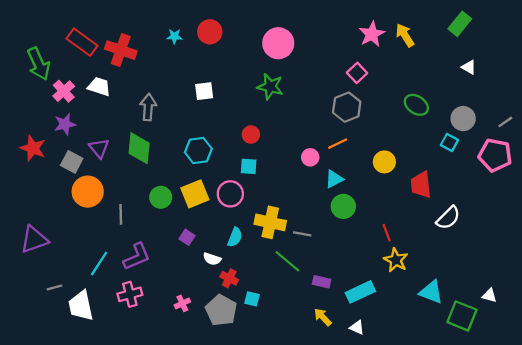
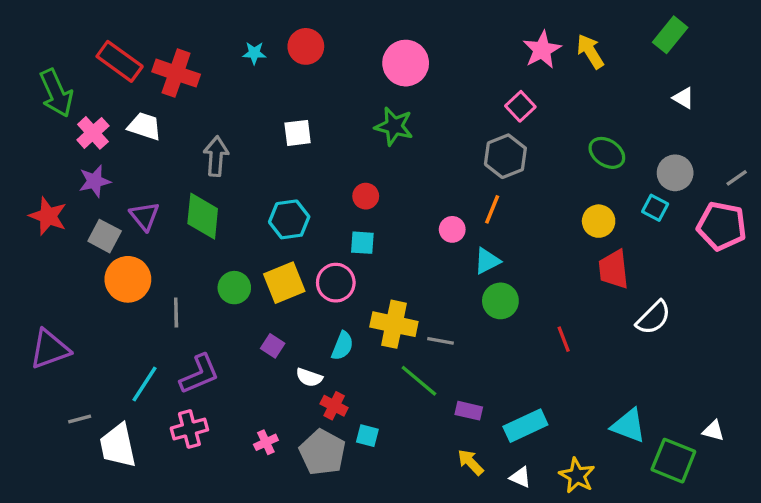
orange line: (338, 144) -> (492, 209), turned -42
yellow circle: (384, 162) -> (599, 221), moved
yellow star: (396, 260) -> (577, 476), moved

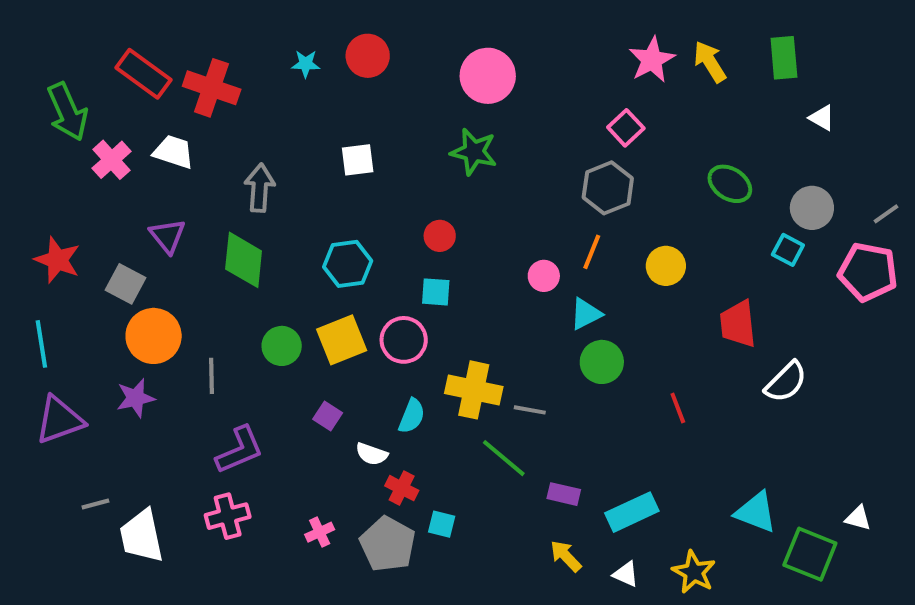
green rectangle: (670, 35) -> (784, 58), moved, turned -44
purple star: (95, 181) -> (136, 398), moved
purple triangle: (144, 216) -> (168, 236), moved
yellow circle: (599, 221) -> (666, 266), moved
cyan line: (144, 384) -> (41, 344), moved, turned -42

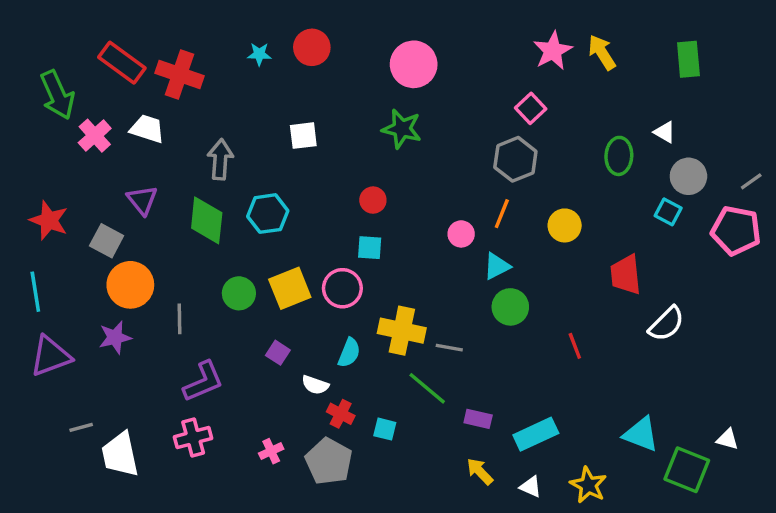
green rectangle: (784, 58) -> (688, 59), moved
white triangle: (822, 118) -> (665, 132), moved
green ellipse: (730, 184) -> (619, 156), turned 60
cyan hexagon: (348, 264) -> (268, 214), moved
cyan square: (442, 524) -> (385, 429), moved

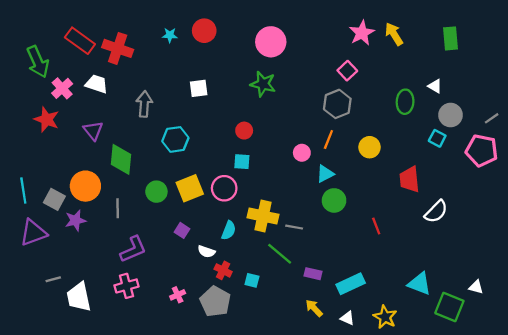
red star: (49, 220) -> (47, 119), moved
green diamond: (207, 220) -> (121, 159), moved
gray square: (107, 241) -> (54, 199), moved

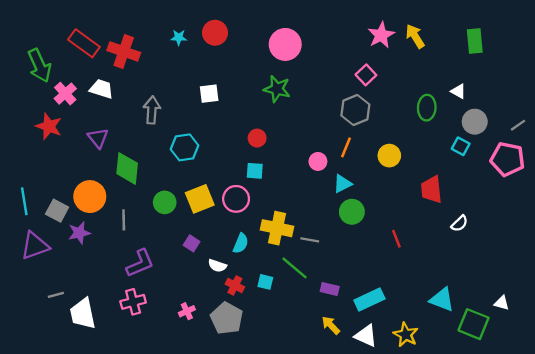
white semicircle: (436, 212) -> (460, 223), size x0.7
cyan square: (252, 280) -> (265, 282), moved
white triangle: (347, 318) -> (366, 336), size x1.5

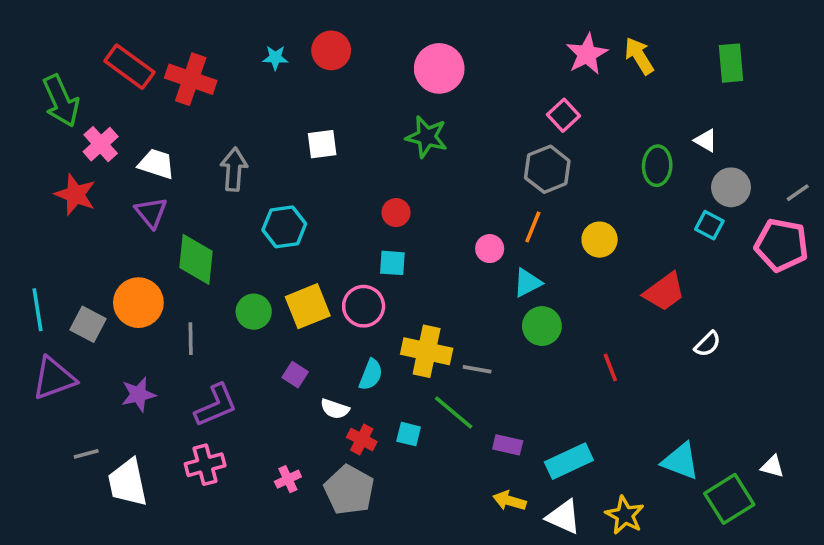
white trapezoid: (101, 89) -> (156, 164), moved
red trapezoid: (431, 190) -> (664, 292), turned -120
purple star: (79, 233) -> (138, 394), moved
green square: (474, 324) -> (729, 499), turned 36
yellow arrow: (331, 325) -> (509, 501), turned -30

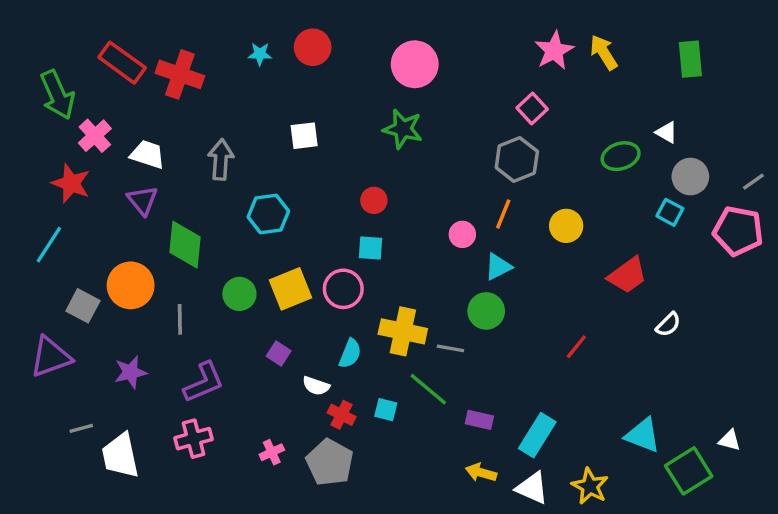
green ellipse: (657, 166) -> (621, 156), turned 69
cyan line: (38, 310) -> (49, 245), moved, turned 42
green circle: (542, 326) -> (486, 311), moved
red line: (610, 367) -> (576, 347), turned 60
cyan rectangle: (569, 461) -> (537, 435), turned -33

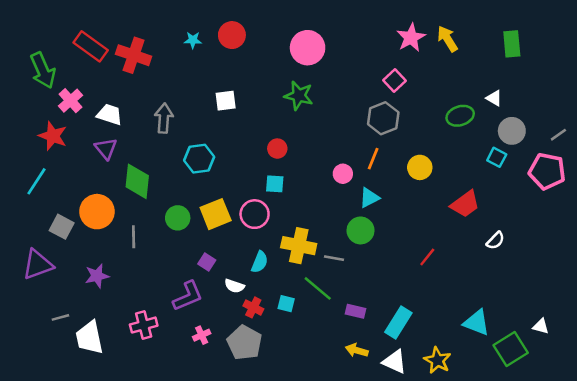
purple L-shape: (204, 382) -> (188, 296), moved

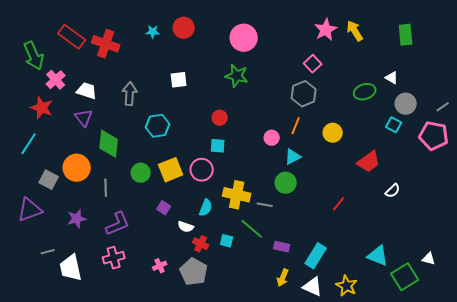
purple L-shape: (188, 296) -> (118, 224), moved
yellow arrow: (357, 350) -> (283, 278), turned -84

